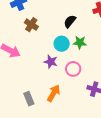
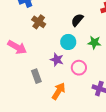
green star: (80, 42) -> (94, 43), moved
gray rectangle: (29, 99) -> (36, 76), moved

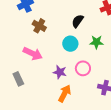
pink arrow: (17, 47) -> (33, 54), moved
purple star: (57, 60) -> (60, 72), moved
gray rectangle: (36, 76) -> (18, 79), moved

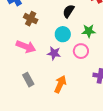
pink circle: (83, 68) -> (81, 51), moved
purple star: (60, 72) -> (54, 53), moved
gray rectangle: (18, 79) -> (28, 80), moved

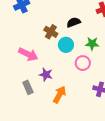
black semicircle: (69, 11) -> (74, 22), turned 32
brown cross: (31, 19) -> (51, 32), moved
purple star: (54, 53) -> (46, 75), moved

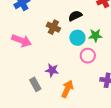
cyan circle: (66, 45) -> (77, 38), moved
pink arrow: (28, 54) -> (22, 41), moved

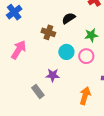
cyan circle: (77, 38) -> (66, 52), moved
pink arrow: (22, 41) -> (19, 50), turned -72
orange arrow: (67, 89) -> (85, 96), moved

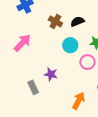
brown cross: (48, 32) -> (55, 21), moved
cyan circle: (66, 52) -> (70, 45), moved

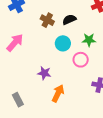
gray rectangle: (33, 87) -> (18, 100), moved
orange arrow: (79, 101) -> (58, 93), moved

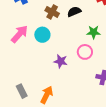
cyan circle: (63, 43) -> (42, 35), moved
purple star: (44, 73) -> (61, 61), moved
orange arrow: (58, 93) -> (47, 95), moved

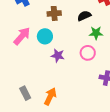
brown cross: (52, 12) -> (54, 13), turned -32
black semicircle: (74, 12) -> (84, 16), moved
purple star: (61, 61) -> (58, 56), moved

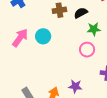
brown cross: (54, 13) -> (59, 10), moved
purple star: (58, 56) -> (75, 86), moved

